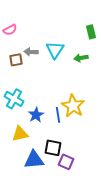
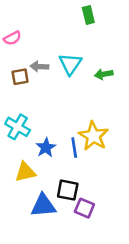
green rectangle: (91, 32) -> (88, 15), moved

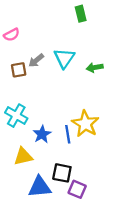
gray arrow: (39, 66) -> (36, 60), turned -42

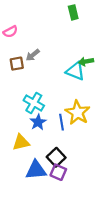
cyan triangle: (64, 58) -> (75, 71), moved, turned -42
cyan cross: (16, 116) -> (34, 103), moved
black square: (62, 173) -> (56, 157), turned 36
purple square: (77, 189) -> (58, 172), moved

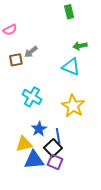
green arrow: (86, 61) -> (80, 46), moved
blue star: (38, 122) -> (39, 129), moved
blue line: (61, 122) -> (58, 136), moved
yellow triangle: (21, 142) -> (24, 144), moved

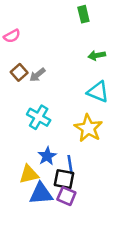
gray arrow: (31, 52) -> (37, 75), moved
brown square: (16, 60) -> (19, 72), turned -32
cyan triangle: (71, 67) -> (98, 92), moved
black square: (53, 148) -> (64, 179), turned -36

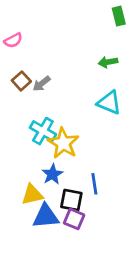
green rectangle: (83, 14) -> (119, 16), moved
yellow star: (88, 128) -> (63, 143), moved
blue line: (70, 165) -> (94, 184), moved

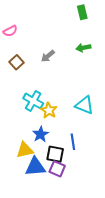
green rectangle: (119, 16) -> (82, 12), moved
gray arrow: (42, 84) -> (48, 56), moved
cyan triangle: (109, 103) -> (84, 105), moved
yellow star: (63, 143) -> (49, 110), size x0.7

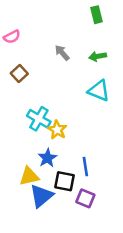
gray arrow: (48, 56) -> (62, 53), moved, turned 88
cyan triangle: (84, 105) -> (99, 91), moved
blue triangle: (35, 167) -> (41, 196), turned -35
purple square: (57, 169) -> (85, 198), moved

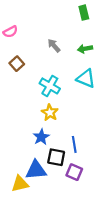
cyan cross: (39, 119) -> (50, 86), moved
yellow triangle: (29, 176) -> (20, 184), moved
blue triangle: (41, 196) -> (36, 170), turned 35

